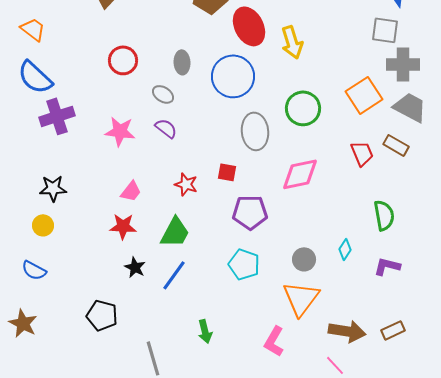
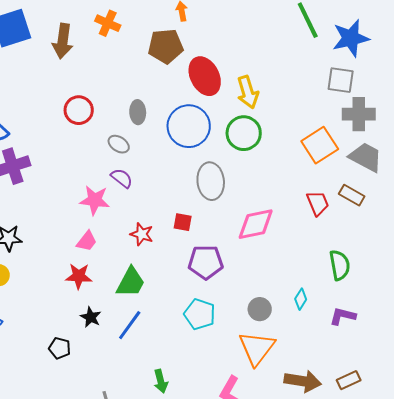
green circle: (303, 108) -> (244, 133), moved
pink star: (120, 131) -> (95, 200), moved
black pentagon: (102, 315) -> (60, 348), moved, size x0.7

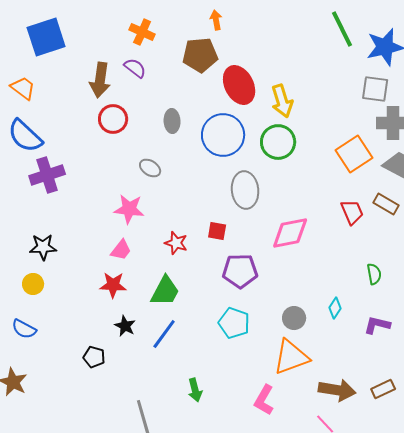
brown arrow: (63, 41) -> (100, 80), moved
gray ellipse: (119, 144) -> (150, 168), moved
purple semicircle: (122, 178) -> (135, 68), moved
green semicircle: (340, 265) -> (374, 274), size x0.7
orange triangle: (257, 348) -> (291, 357), turned 33

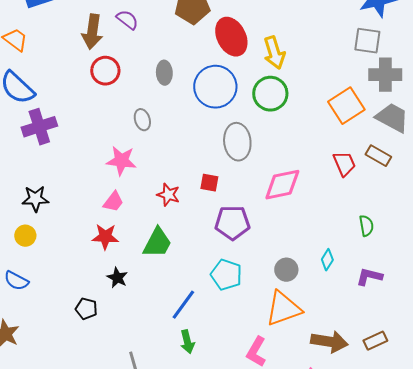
gray ellipse: (150, 168) -> (142, 120), turned 40
blue line: (164, 334) -> (183, 305), moved

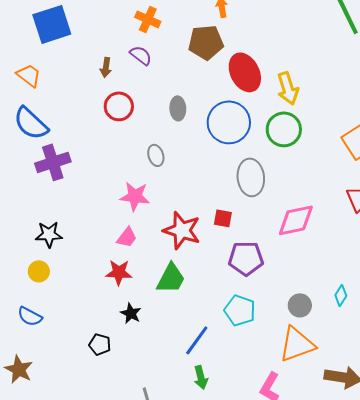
brown arrow: (92, 32) -> (106, 67), size x0.6
red star: (168, 195) -> (182, 230), size x1.6

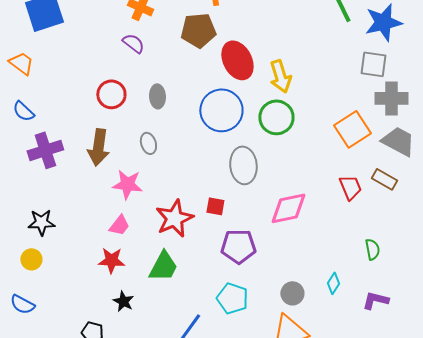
brown arrow: (106, 67) -> (98, 147), moved, size x1.8
gray ellipse: (178, 108) -> (157, 96), moved
blue semicircle: (31, 123) -> (23, 111), size x0.6
red star: (182, 230) -> (174, 218), turned 30

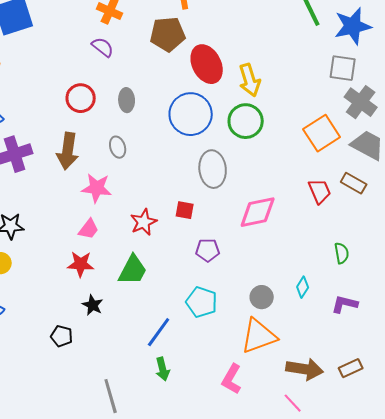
gray cross: (391, 98) -> (361, 102), turned 36
red star: (174, 218) -> (144, 222), size x0.7
purple pentagon: (238, 246) -> (208, 250), size x0.7

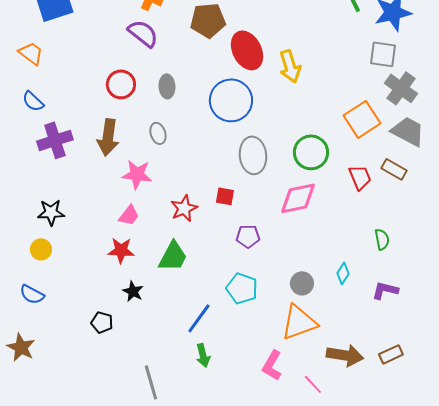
purple semicircle: (103, 47) -> (143, 33), size x1.4
green circle: (246, 121) -> (311, 152), moved
pink line: (293, 403) -> (313, 384), moved

